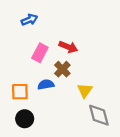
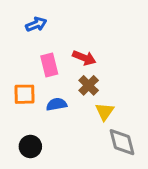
pink rectangle: (40, 53) -> (49, 65), turned -42
brown cross: (62, 69) -> (89, 85), moved
orange square: (20, 92) -> (25, 94), moved

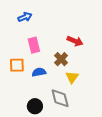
red arrow: (84, 58) -> (75, 41), moved
gray diamond: (122, 142) -> (60, 98), moved
black circle: (30, 146) -> (35, 106), moved

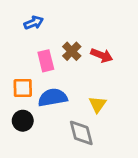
brown cross: (61, 59) -> (72, 51), moved
blue semicircle: (39, 72) -> (53, 98), size x1.5
black circle: (35, 106) -> (23, 121), moved

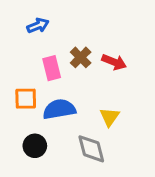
black circle: (23, 121) -> (35, 146), moved

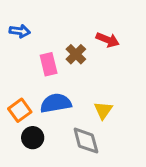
blue arrow: (38, 25) -> (20, 31), moved, turned 30
red arrow: (114, 62) -> (108, 40), moved
orange square: (26, 99) -> (20, 110), moved, turned -35

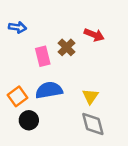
gray diamond: (86, 141) -> (93, 124), moved

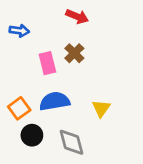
red arrow: (94, 35) -> (77, 16), moved
gray diamond: (93, 124) -> (72, 142), moved

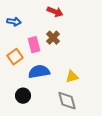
orange square: (19, 108) -> (15, 57), moved
yellow triangle: (101, 108) -> (72, 77), turned 40
gray diamond: (72, 142) -> (67, 101), moved

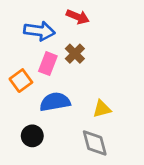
blue arrow: (14, 22) -> (39, 31), moved, size x1.5
pink rectangle: (34, 45) -> (48, 64), turned 35

